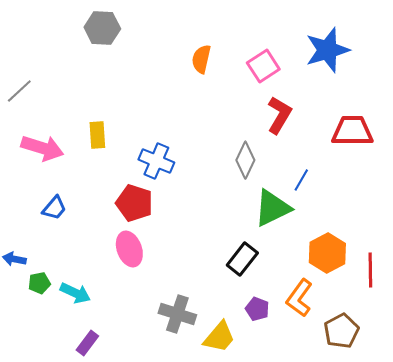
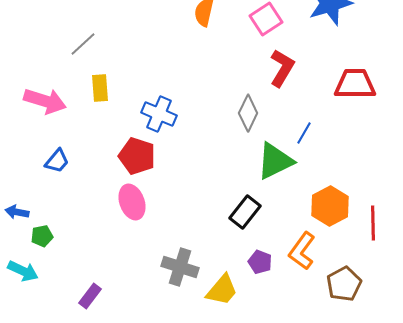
gray line: (19, 91) -> (83, 44), moved
cyan arrow: (75, 293) -> (23, 271), moved

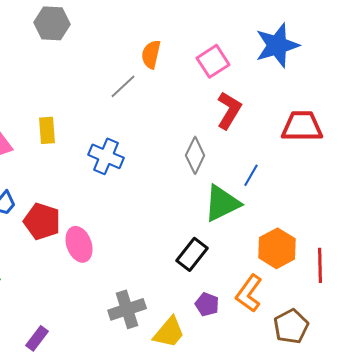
gray line: (83, 44) -> (123, 86), moved
red pentagon: (137, 156) -> (42, 221), moved
gray cross: (180, 267) -> (127, 309), turned -36

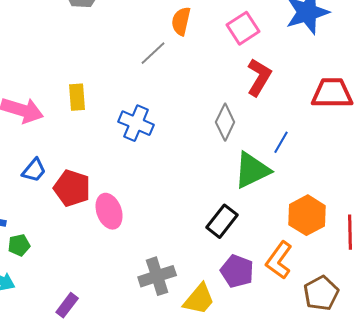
purple pentagon: (207, 304) -> (237, 271), size x1.4

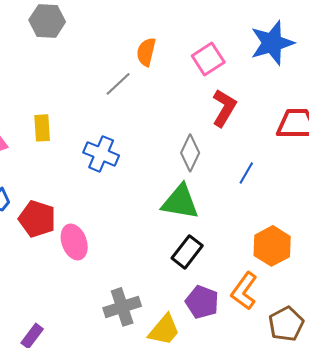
green triangle: (252, 170) -> (180, 202), moved, turned 36

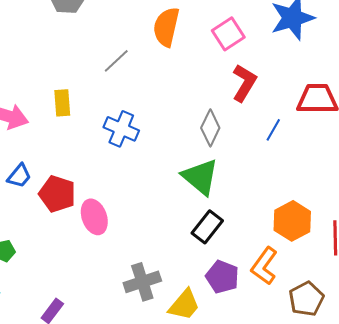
orange semicircle: (146, 52) -> (166, 27), size x1.4
gray line: (118, 84) -> (116, 61), moved
blue line: (246, 173) -> (273, 130), moved
green triangle: (180, 202) -> (200, 177), turned 30

